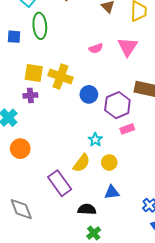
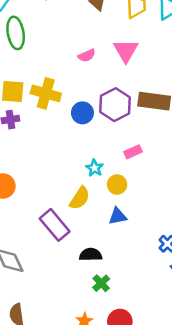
purple hexagon: (117, 105) -> (115, 105), moved
yellow circle: (109, 162) -> (117, 185), moved
blue triangle: (112, 192) -> (118, 216), moved

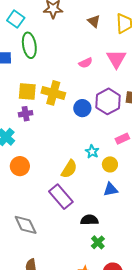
yellow semicircle: (80, 198) -> (69, 169), moved

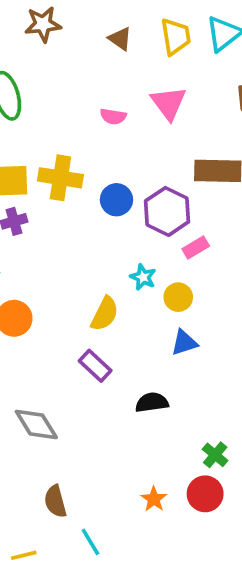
pink semicircle: (86, 63) -> (113, 116), turned 40
purple hexagon: (108, 101) -> (167, 211), moved
purple rectangle: (61, 197) -> (95, 366), size x0.7
green cross: (98, 242) -> (215, 455), moved

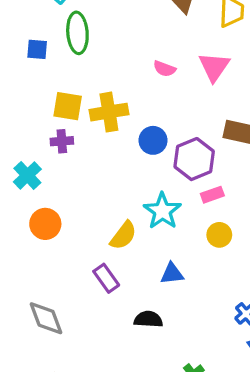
yellow cross: (60, 178) -> (109, 112), turned -30
cyan star: (143, 277) -> (162, 211), size x1.6
yellow circle: (178, 297) -> (219, 235), moved
blue triangle: (184, 343) -> (172, 274), moved

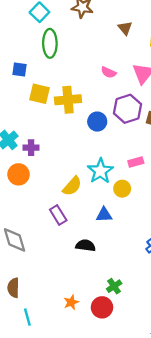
blue square: (37, 49) -> (19, 69), moved
purple cross: (62, 141) -> (31, 148), moved
purple hexagon: (194, 159) -> (127, 109), moved
yellow circle: (219, 235) -> (122, 189), moved

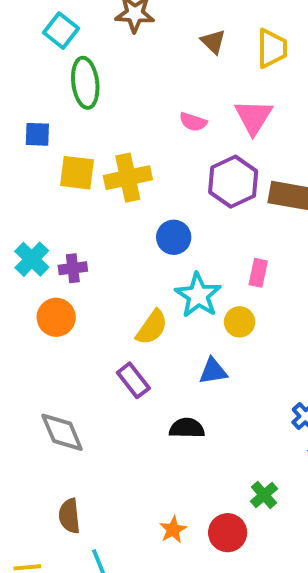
blue circle: (97, 122) -> (174, 237), moved
pink rectangle: (136, 162) -> (258, 273), turned -56
green cross: (114, 286) -> (264, 495), moved

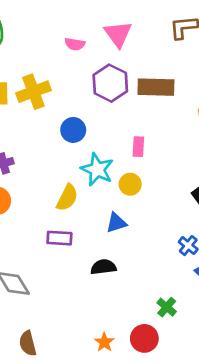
purple rectangle: (133, 380) -> (59, 238), turned -40

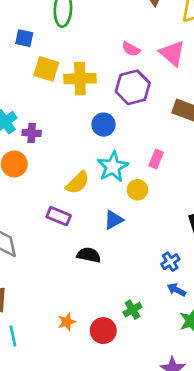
pink triangle: (118, 34) -> (172, 53), turned -32
purple hexagon: (110, 83) -> (133, 87), moved
blue triangle: (116, 223) -> (114, 220), turned -30

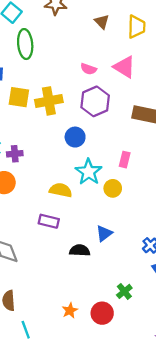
yellow semicircle: (78, 183) -> (61, 190), turned -115
blue triangle: (114, 220) -> (104, 233), moved

